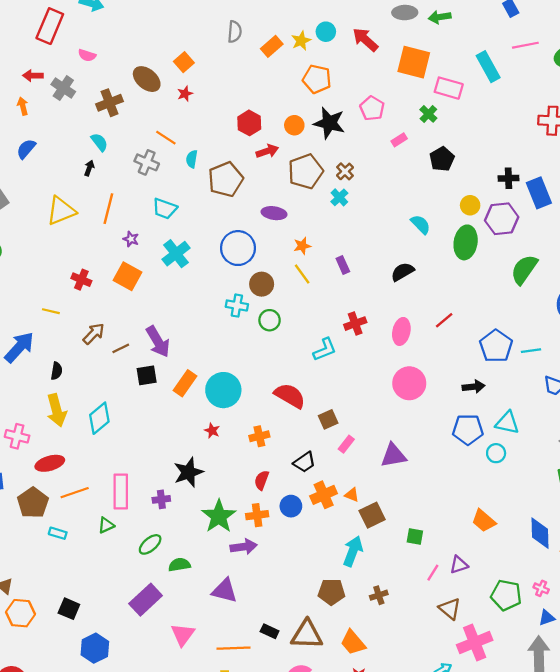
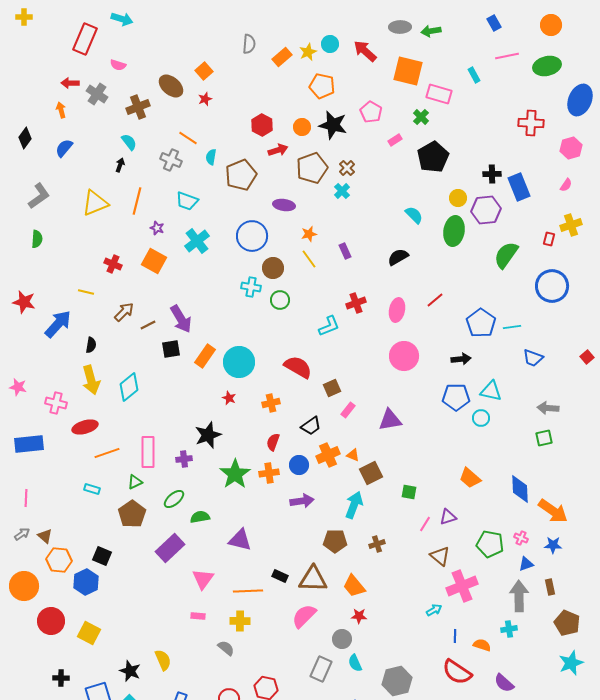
cyan rectangle: (488, 67) -> (474, 75), size x0.6
black pentagon: (442, 159) -> (433, 157), size x1.4
brown pentagon: (33, 503) -> (132, 514), moved
purple arrow: (244, 547) -> (302, 501), moved
blue hexagon: (95, 648) -> (86, 582), moved

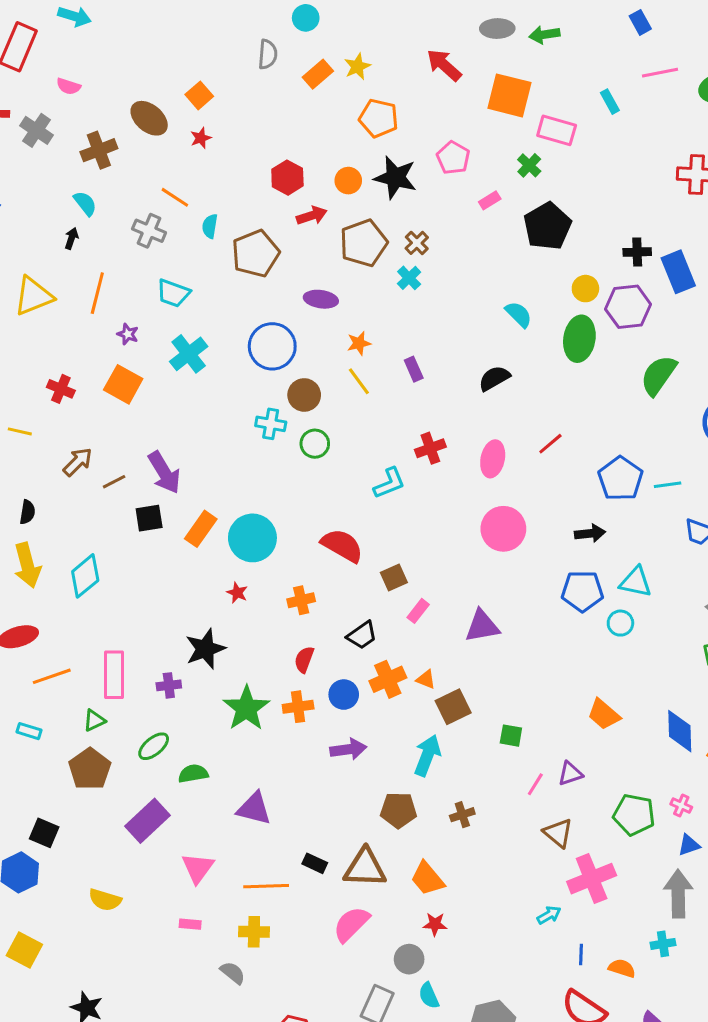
cyan circle: (330, 44) -> (306, 18), moved
yellow semicircle: (163, 660) -> (105, 900), moved, turned 130

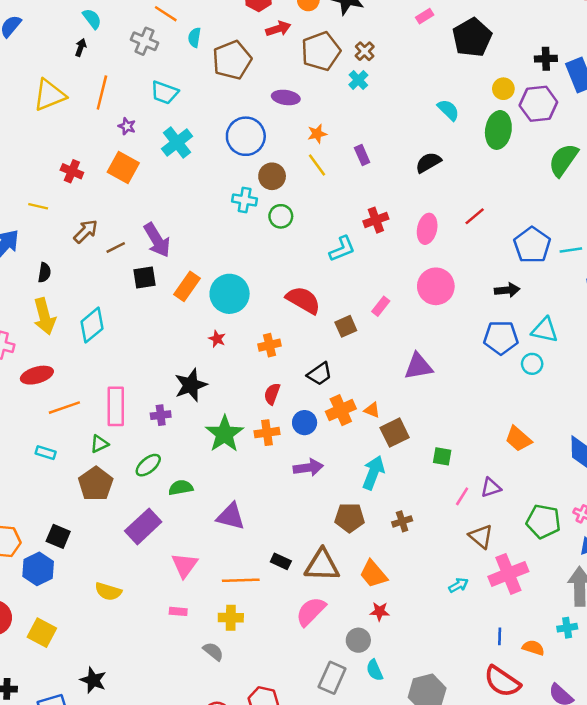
pink rectangle: (418, 611) -> (381, 306), moved
cyan arrow: (549, 915) -> (458, 585), moved

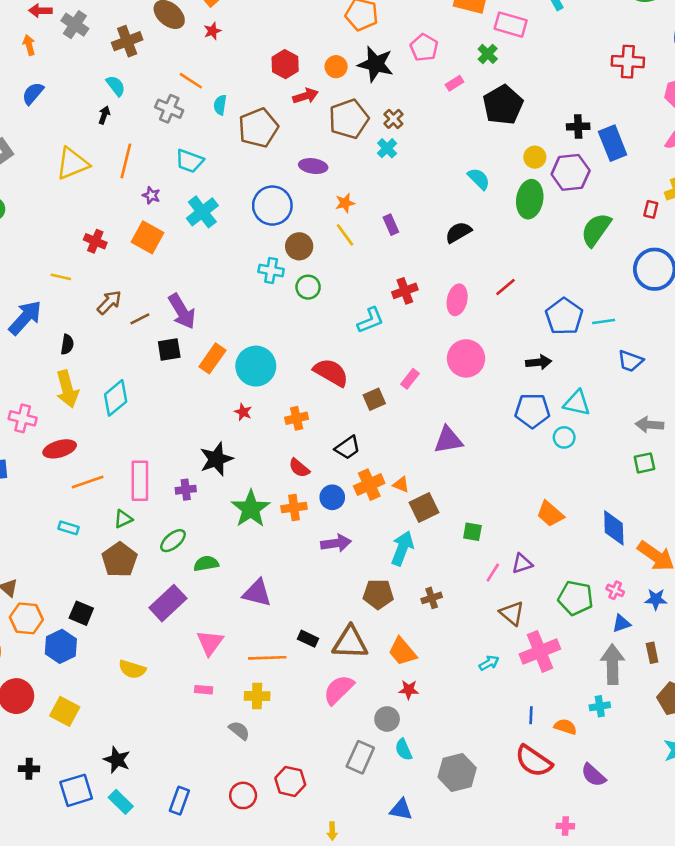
red semicircle: (272, 394) -> (299, 468), turned -70

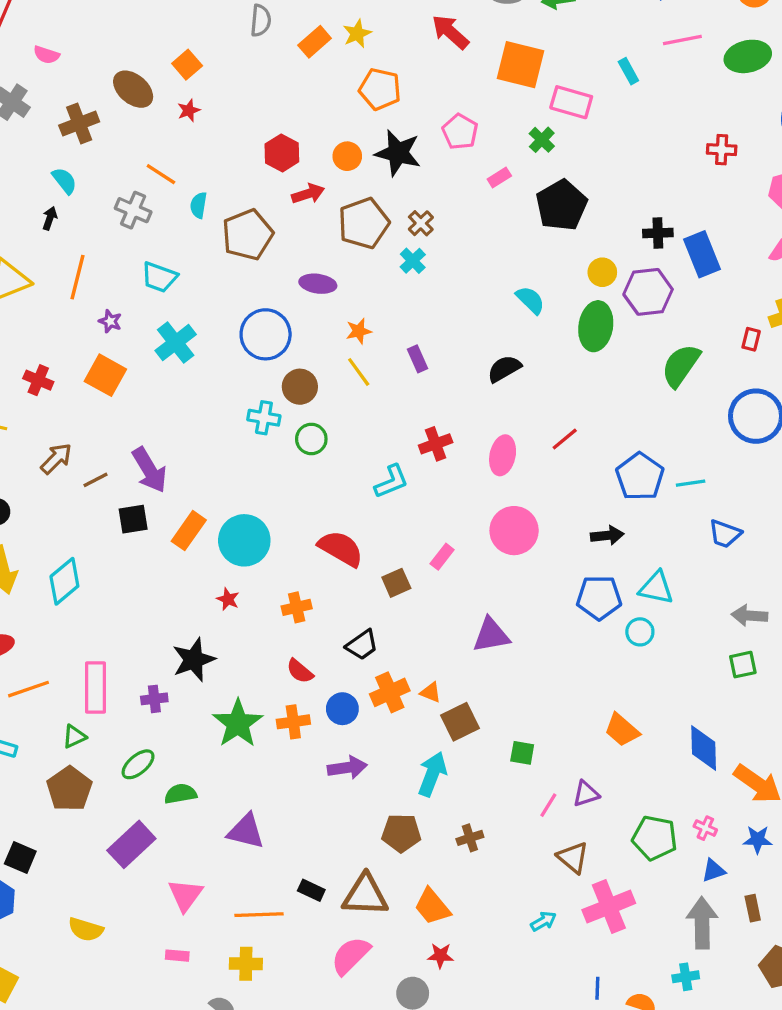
red cross: (628, 62) -> (722, 150), size x0.7

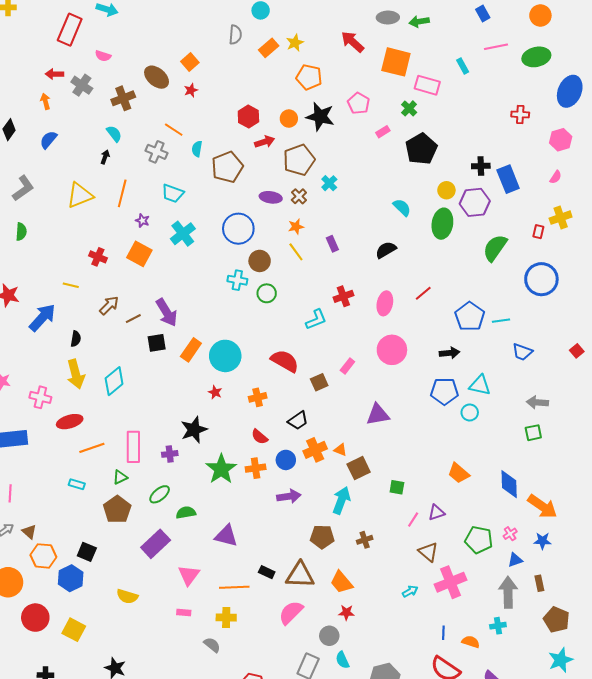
brown cross: (421, 223) -> (299, 196), moved
pink cross: (705, 828) -> (510, 534), turned 32

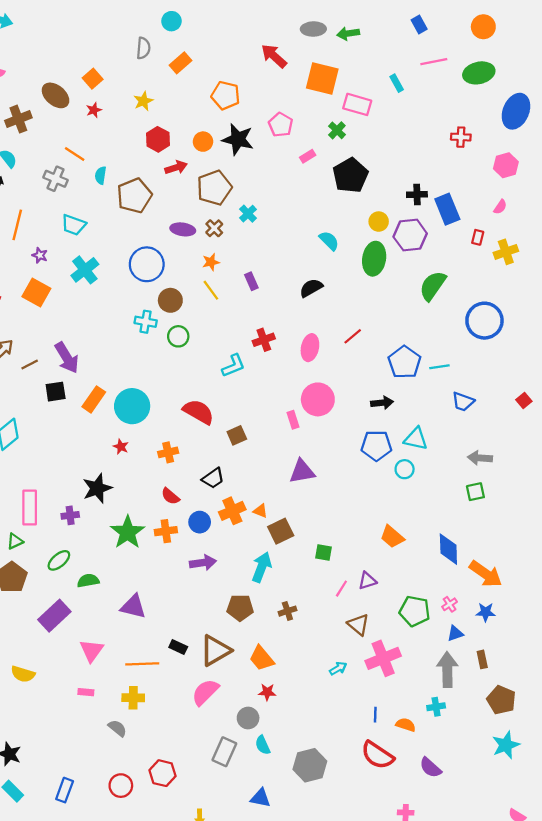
yellow star: (295, 43) -> (143, 101), moved
red rectangle: (538, 232) -> (478, 237), moved
pink rectangle: (347, 366) -> (293, 420), moved, turned -56
brown triangle: (300, 575) -> (215, 650), turned -32

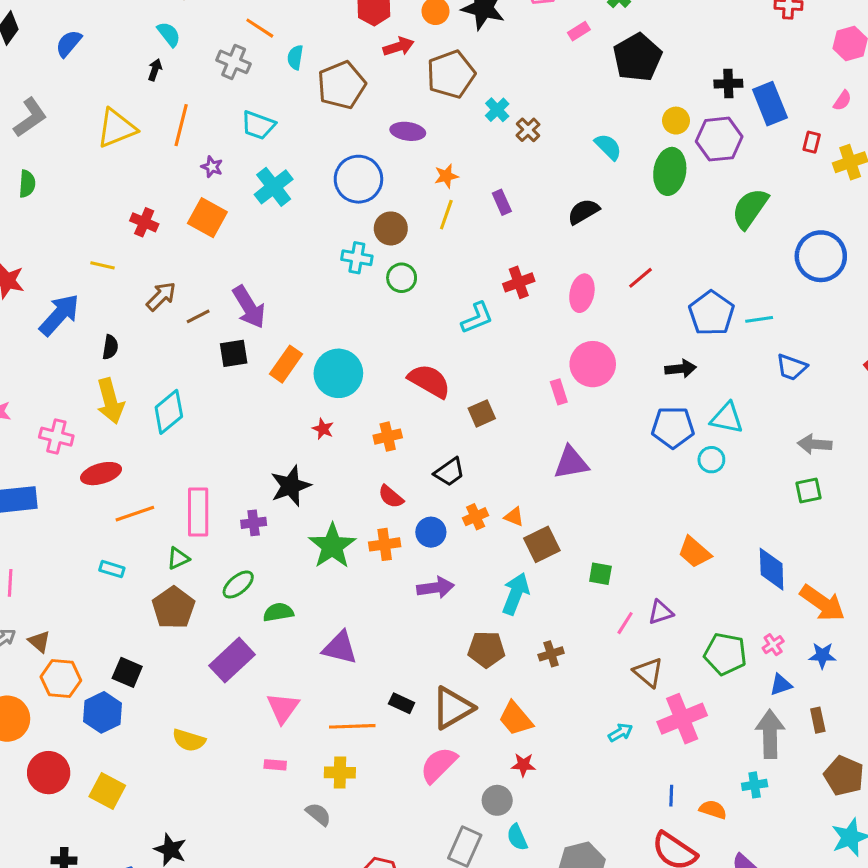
brown cross: (214, 228) -> (528, 130), moved
yellow line: (211, 290) -> (446, 215), turned 55
orange cross: (232, 511) -> (476, 517), size x0.7

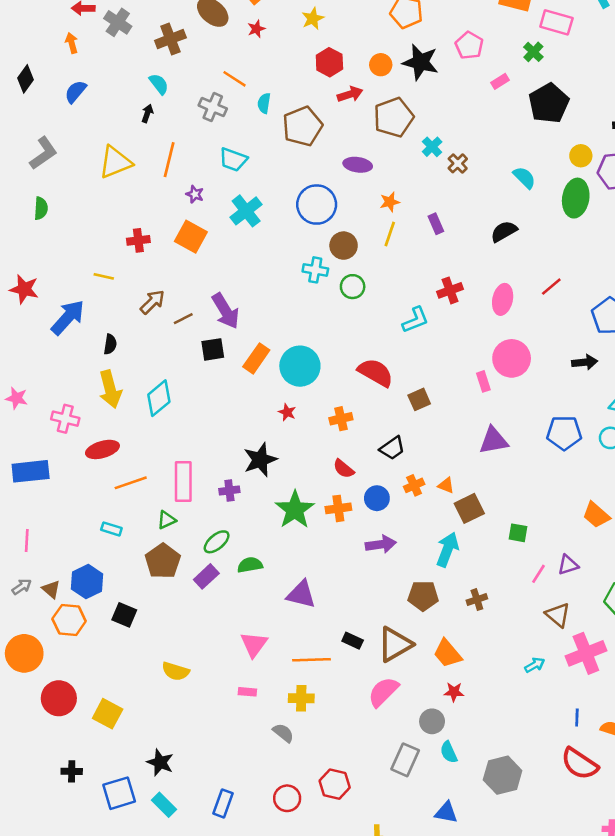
red cross: (144, 222) -> (138, 240), turned -30
blue pentagon: (673, 427) -> (564, 433), moved
purple rectangle: (232, 660) -> (206, 576), moved, size x0.7
blue hexagon: (103, 712) -> (87, 582), moved

